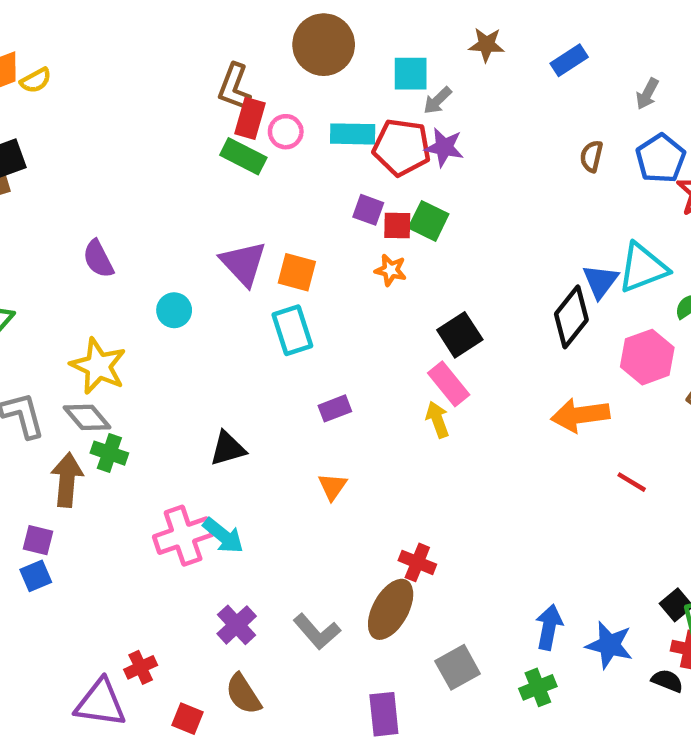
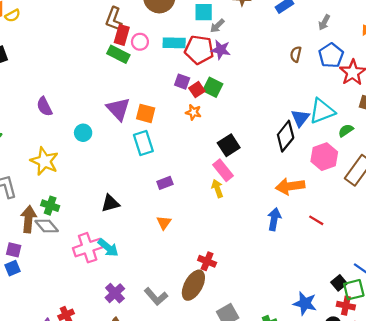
red square: (397, 225) -> (197, 90), turned -35
gray diamond: (87, 417) -> (47, 226), moved
blue arrow: (549, 627) -> (274, 219), moved

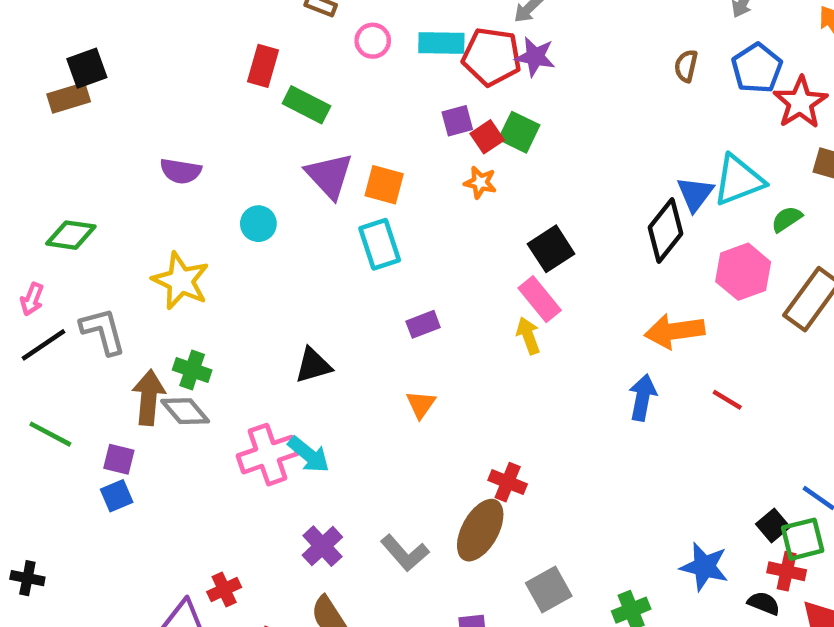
red rectangle: (122, 35) -> (263, 66), moved
green rectangle: (118, 54) -> (306, 105), moved
purple square: (182, 82) -> (457, 121), turned -35
purple semicircle: (44, 107) -> (181, 171), turned -54

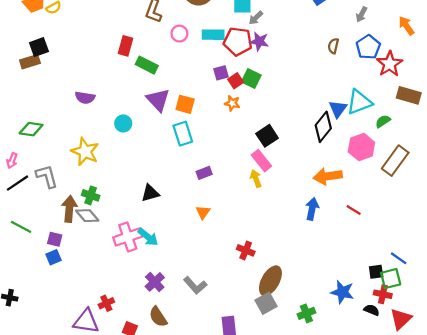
black square: (773, 525) -> (376, 272), turned 32
brown ellipse: (480, 530) -> (270, 281), moved

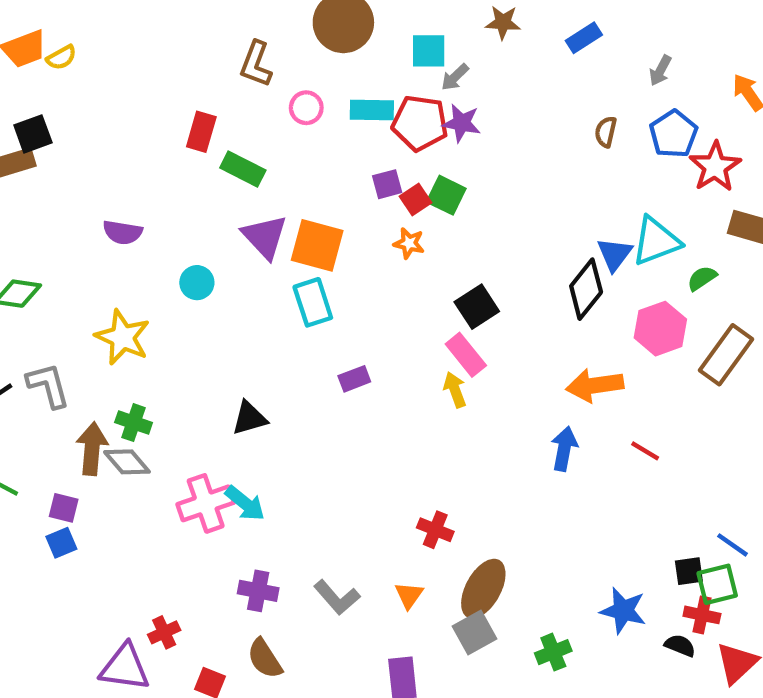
orange square: (185, 104) -> (317, 245), size x1.4
orange triangle: (203, 212) -> (409, 595), moved
purple cross: (155, 282) -> (258, 591), turned -36

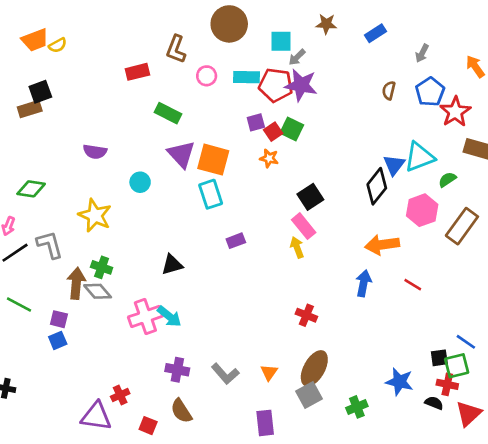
purple star: (461, 123) -> (301, 85), size x1.4
red rectangle: (201, 132) -> (137, 72), moved, turned 60
red cross: (435, 530) -> (306, 315), moved

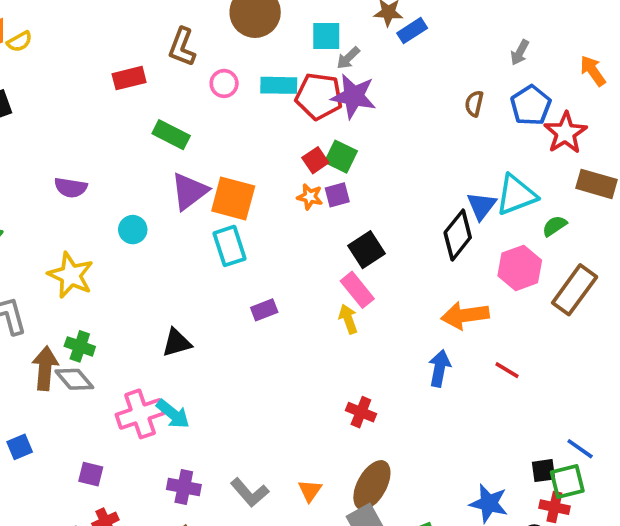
blue rectangle: (375, 33) -> (412, 31), moved
purple square: (256, 122) -> (337, 195), moved
purple triangle: (181, 154) -> (189, 191), turned 36
purple square: (59, 319) -> (91, 474), moved

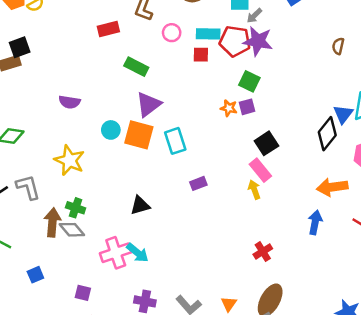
red square: (315, 160) -> (201, 55), moved, turned 35
orange square: (233, 199) -> (139, 135), moved
red cross: (361, 412) -> (263, 252), turned 36

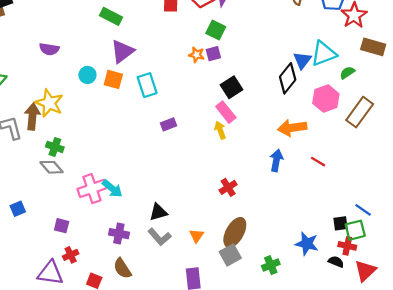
orange square: (139, 135) -> (113, 79), size x0.7
black triangle: (140, 205) -> (158, 212), moved
brown arrow: (52, 222) -> (32, 117), moved

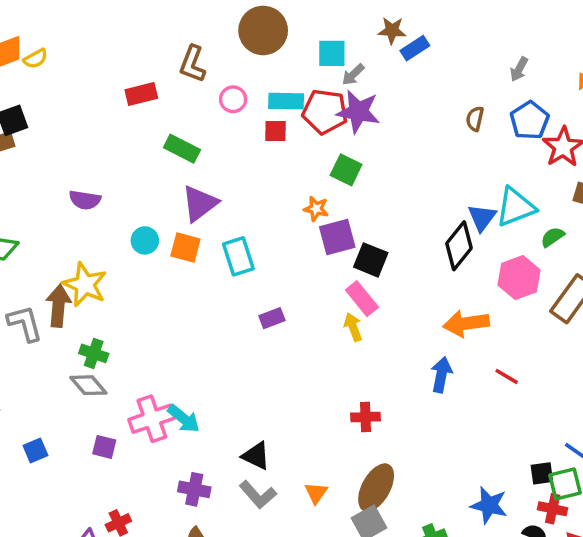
purple square: (213, 54) -> (337, 237), moved, size x1.5
black square: (231, 87) -> (371, 260), turned -35
red cross: (228, 187) -> (365, 417), turned 30
black triangle: (158, 212) -> (256, 456), turned 42
purple square: (62, 226) -> (104, 447), moved

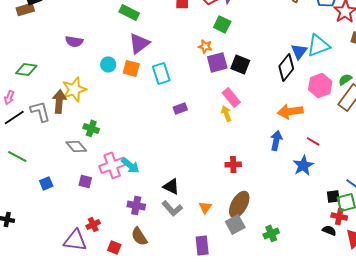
green semicircle: (553, 237) -> (345, 79), moved
black square: (371, 260) -> (240, 64), moved
yellow star: (85, 285) -> (74, 89), turned 30
green cross: (94, 353) -> (91, 128), moved
blue star: (489, 505) -> (303, 165), moved, turned 30

